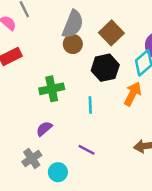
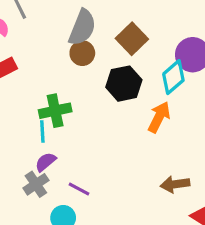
cyan line: (90, 105) -> (42, 131), moved
purple line: (87, 150) -> (79, 189), moved
gray cross: (32, 159) -> (36, 184), moved

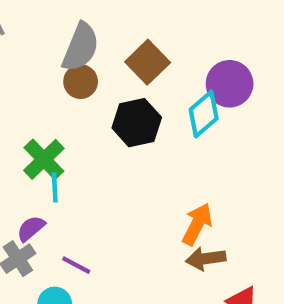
green cross: (55, 111) -> (44, 159), turned -32
orange arrow: (159, 117) -> (197, 224), moved
cyan line: (42, 131) -> (55, 187), moved

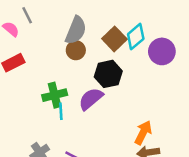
cyan diamond: (204, 114) -> (136, 36), moved
green cross: (44, 159) -> (55, 95), turned 30
purple semicircle: (31, 228) -> (91, 99), moved, size x1.5

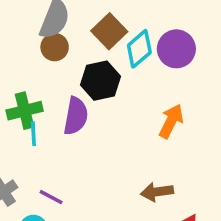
cyan diamond: (136, 36) -> (139, 49), moved
purple semicircle: (91, 99) -> (76, 116), turned 140
orange arrow: (143, 133) -> (171, 121), moved

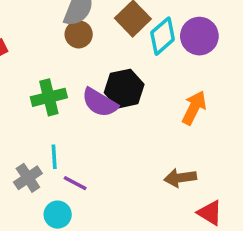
black hexagon: (100, 81) -> (124, 89), moved
purple semicircle: (76, 116) -> (100, 103), turned 111
cyan line: (33, 134) -> (54, 157), moved

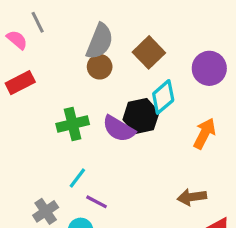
cyan diamond: (163, 36) -> (163, 97), moved
cyan line: (54, 157) -> (77, 178), turned 40
gray cross: (28, 178) -> (46, 211), moved

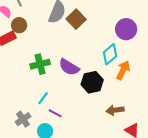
brown square: (149, 52) -> (76, 19), moved
brown circle: (100, 67) -> (19, 25), moved
cyan diamond: (163, 97) -> (110, 54), moved
black hexagon: (141, 116) -> (92, 82), moved

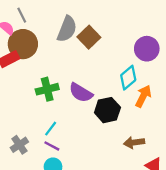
brown circle: (19, 25) -> (23, 44), size x1.6
purple line: (55, 113) -> (52, 146), moved
gray cross: (23, 119) -> (19, 145), moved

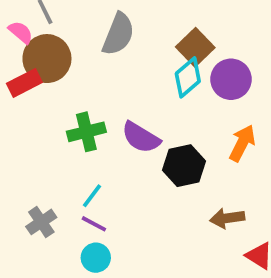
brown square: (89, 37) -> (195, 47), moved
purple circle: (147, 49) -> (231, 79), moved
cyan diamond: (128, 78) -> (188, 77), moved

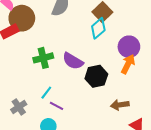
purple circle: (231, 79) -> (129, 47), moved
purple line: (94, 224) -> (57, 106), moved

